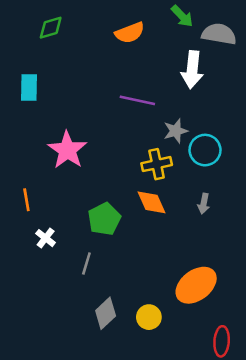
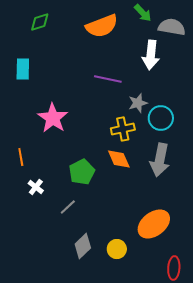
orange semicircle: (130, 33) -> (102, 26), size x1.4
gray arrow: (204, 204) -> (160, 160), size x2.0
gray line: (86, 264) -> (68, 207), turned 30

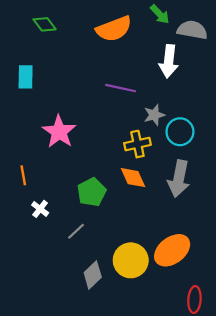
green diamond: (40, 22) -> (45, 24), turned 70
yellow circle: (117, 249) -> (131, 260), moved, size x1.6

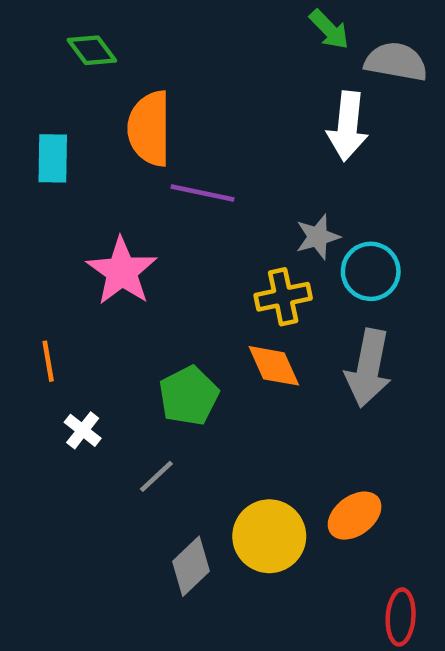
orange semicircle: (114, 29) -> (149, 129), moved, turned 111
purple line: (121, 88) -> (202, 193), moved
orange ellipse: (172, 250) -> (355, 516), size x0.7

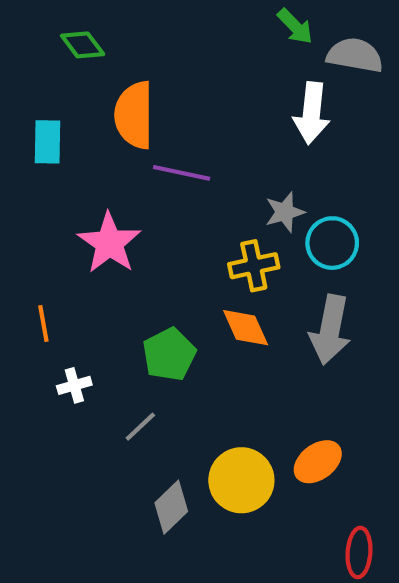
white cross: (83, 430) -> (74, 385), turned 36

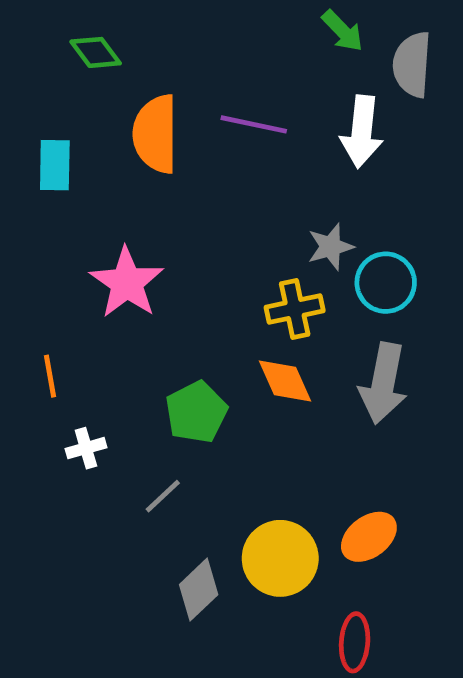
gray semicircle: (355, 55) -> (412, 64), turned -96
purple line: (182, 173) -> (254, 124), moved
red ellipse: (359, 552) -> (355, 642), moved

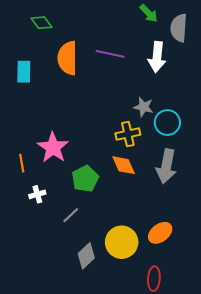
gray star: (331, 247) -> (143, 107), turned 30
pink star: (127, 283) -> (53, 148), moved

